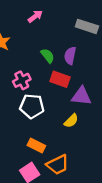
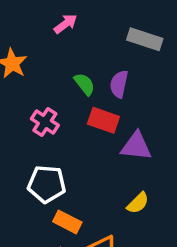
pink cross: (22, 80) -> (45, 122), turned -30
white pentagon: (32, 106) -> (47, 184), moved
yellow semicircle: (71, 121) -> (138, 203), moved

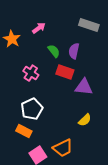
pink arrow: (66, 24) -> (39, 28), moved
white pentagon: (47, 184) -> (32, 109), turned -30
orange rectangle: (67, 222) -> (24, 131), moved

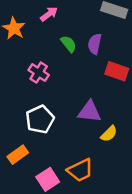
red rectangle: (65, 72) -> (117, 71), moved
purple triangle: (84, 87) -> (89, 112), moved
orange rectangle: (24, 131) -> (18, 155), moved, turned -63

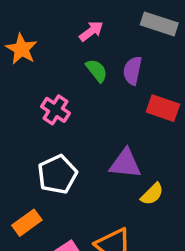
pink arrow: (49, 14) -> (91, 31), moved

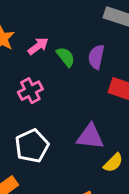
pink arrow: (91, 31) -> (38, 46), moved
pink cross: (55, 110) -> (30, 91), turned 30

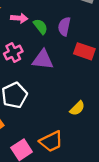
pink arrow: (38, 46) -> (19, 18), turned 42
purple triangle: (90, 137) -> (43, 60), moved

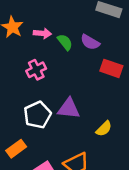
purple semicircle: (64, 26) -> (90, 42), turned -72
purple triangle: (43, 60) -> (69, 109), moved

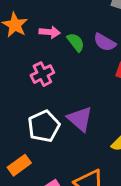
purple triangle: (69, 109) -> (80, 119), turned 35

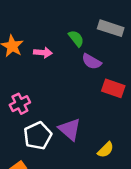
green semicircle: (76, 42) -> (76, 38), moved
pink cross: (42, 74) -> (20, 104), moved

